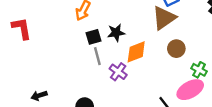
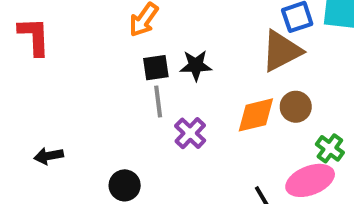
orange diamond: (136, 52) -> (256, 115), moved

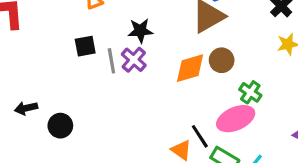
black square: (156, 68) -> (85, 46), moved
purple cross: (190, 133) -> (134, 60), moved
black circle: (125, 185) -> (60, 126), moved

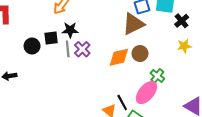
black star: (140, 31) -> (70, 30), moved
pink ellipse: (236, 119) -> (146, 92), turned -30
black circle: (60, 126) -> (32, 46), moved

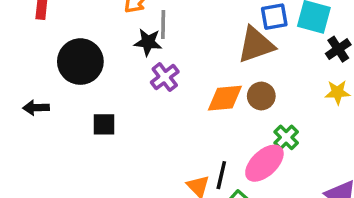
black square: (51, 38) -> (104, 124), moved
black circle: (32, 46) -> (80, 62), size x1.6
gray line: (68, 49) -> (163, 24), moved
black line: (122, 102) -> (221, 175), turned 35

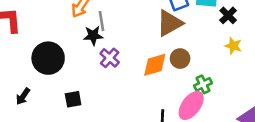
yellow star: (338, 92) -> (233, 46), turned 30
black arrow: (36, 108) -> (23, 96), turned -42
green cross: (286, 137) -> (203, 84), turned 30

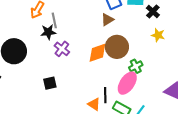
brown triangle: (169, 23) -> (107, 20), size x0.6
brown circle: (180, 59) -> (117, 47), size x1.5
black square: (73, 99) -> (50, 83), moved

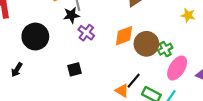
brown circle: (117, 47) -> (146, 44), moved
pink ellipse: (127, 83) -> (177, 68), moved
black line: (105, 95) -> (134, 81), turned 42

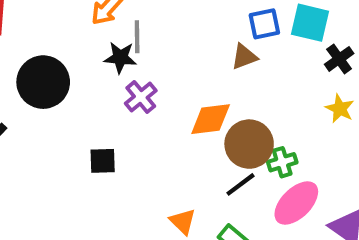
black line: (134, 81) -> (241, 184), moved

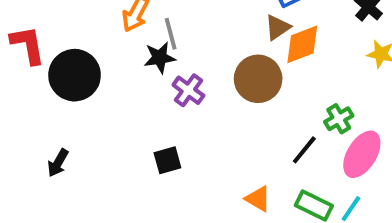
black circle: (43, 82) -> (75, 75), moved
orange diamond: (211, 119) -> (302, 44), moved
brown circle: (249, 144) -> (258, 79), moved

